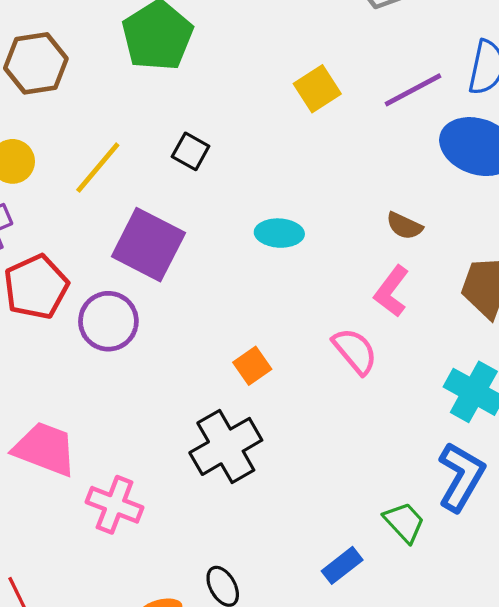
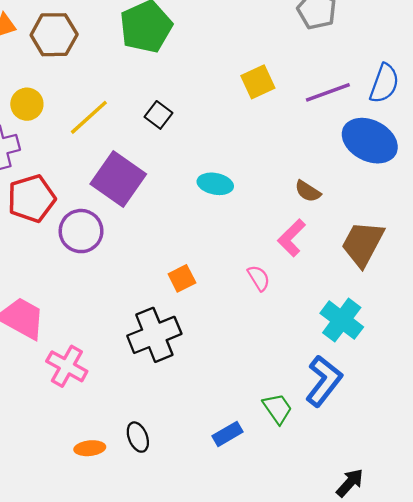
pink semicircle: (355, 351) -> (259, 278), size x0.7

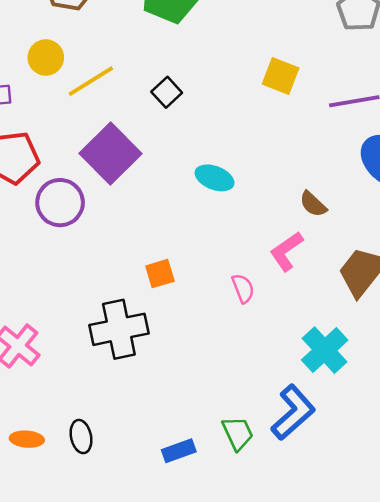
yellow square: (258, 82) -> (281, 76), turned 36
yellow circle: (27, 104) -> (46, 58), moved

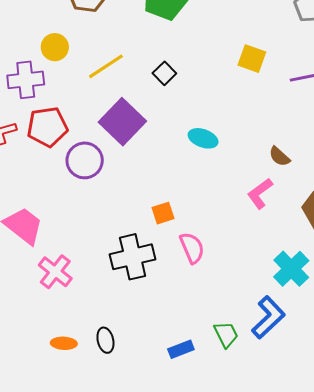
yellow circle: (46, 58) -> (55, 47), moved
pink semicircle: (243, 288) -> (192, 248), moved, size x1.4

